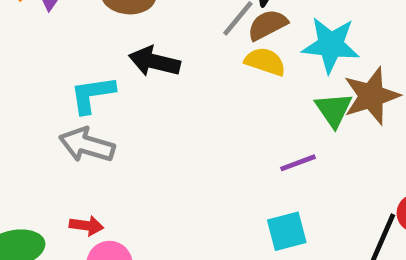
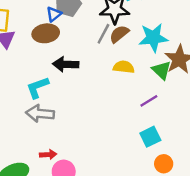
yellow semicircle: (265, 62) -> (124, 67), moved

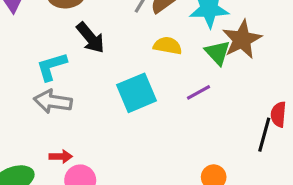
black arrow: (66, 64) -> (91, 38), turned -135
cyan square: (150, 137) -> (137, 93), moved, size x1.4

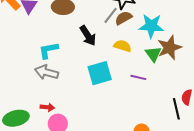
black arrow: (91, 38) -> (88, 36), moved
purple line: (199, 92) -> (138, 77), turned 35
black line: (264, 135) -> (176, 109), turned -35

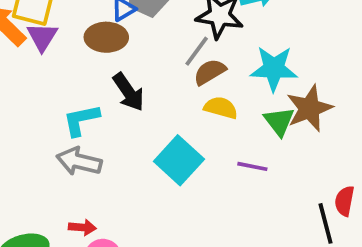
brown semicircle: (123, 18) -> (210, 72), moved
black arrow: (88, 36) -> (129, 92), moved
cyan square: (100, 73) -> (179, 160), turned -30

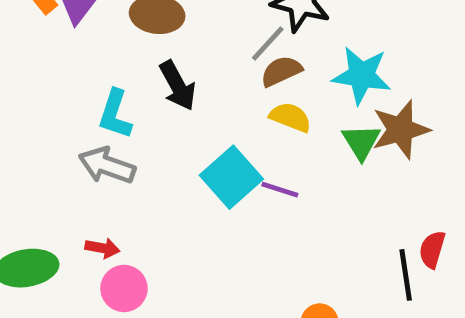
cyan L-shape: (81, 120) -> (115, 114), turned -66
purple line: (252, 166) -> (280, 190), moved

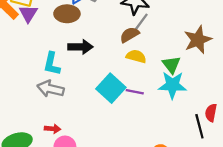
gray line: (268, 43) -> (141, 22), moved
cyan star: (362, 75) -> (172, 85), moved
black arrow: (178, 86) -> (80, 47), turned -55
brown star: (401, 130) -> (198, 40), moved

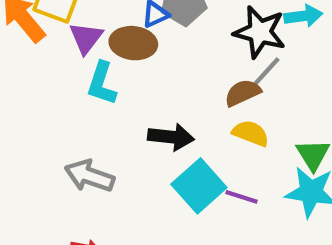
purple triangle: (28, 13) -> (86, 38), moved
black arrow: (80, 47) -> (171, 137), moved
cyan L-shape: (52, 64) -> (102, 83), moved

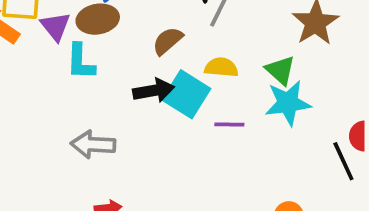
brown semicircle: (243, 93) -> (168, 41), moved
cyan square: (199, 186) -> (186, 94), moved

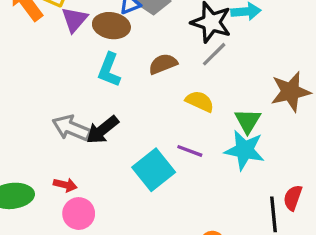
cyan L-shape: (81, 62) -> (109, 70), moved
black arrow: (154, 91) -> (102, 130), moved, turned 132
cyan square: (186, 94) -> (154, 170), moved

